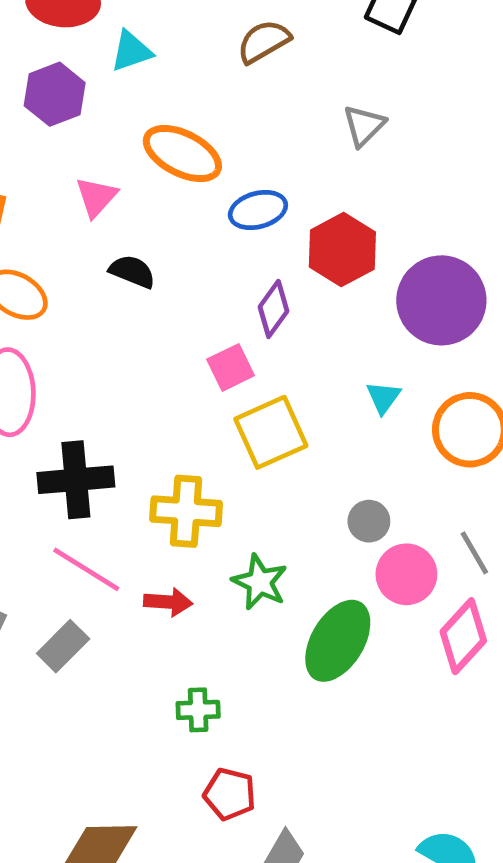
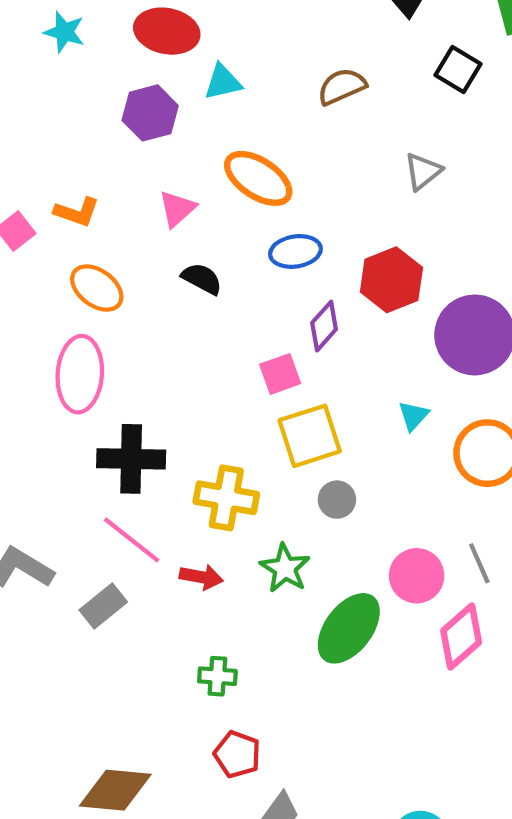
blue ellipse: (258, 210) -> (295, 251), moved
gray circle: (369, 521) -> (337, 500), moved

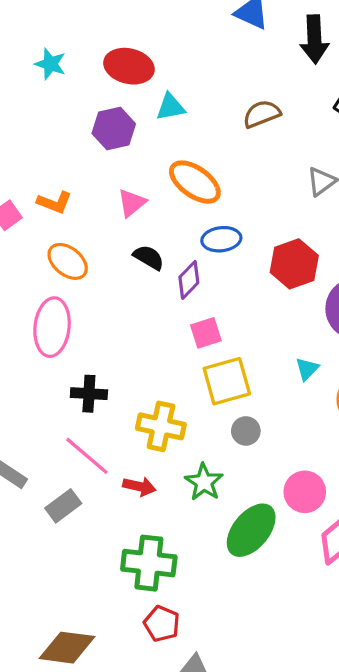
purple diamond: (324, 326) -> (189, 280), moved
black cross: (131, 459) -> (89, 394), size x0.7
green cross: (217, 676) -> (149, 563), size x1.8

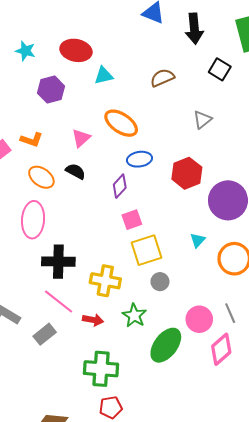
purple hexagon: (114, 129) -> (51, 90), moved
black semicircle: (149, 257) -> (76, 171), moved
black cross: (89, 394) -> (58, 262), size x1.4
red pentagon: (162, 624) -> (111, 407), turned -30

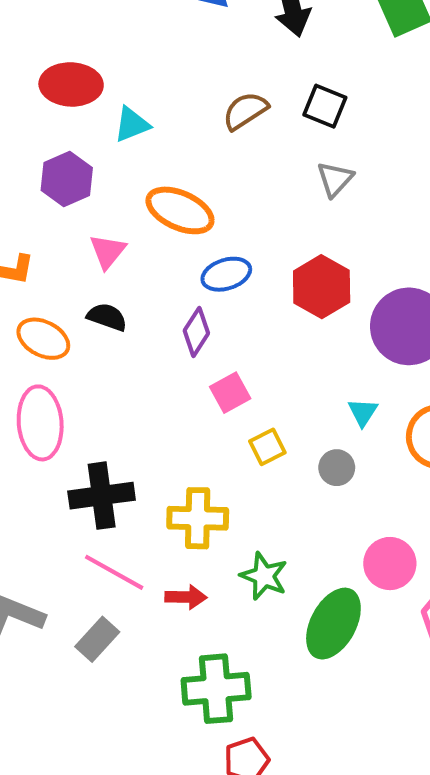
black square: (220, 69) -> (325, 106), moved
purple hexagon: (51, 90) -> (67, 179), moved
yellow square: (146, 250) -> (267, 447), size x0.6
gray circle: (160, 282) -> (337, 468), moved

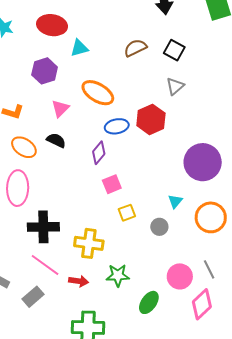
red hexagon: (322, 287) -> (151, 119), moved
green star: (264, 576) -> (118, 275), turned -30
green ellipse: (333, 624) -> (149, 302), size x0.7

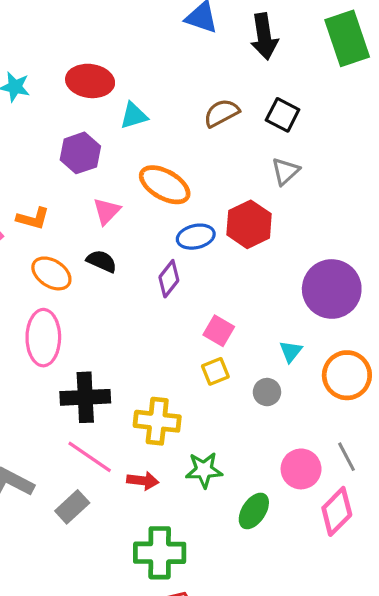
pink square: (112, 184) -> (219, 331), moved, turned -36

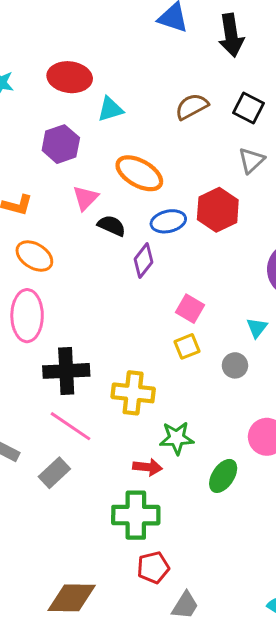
black semicircle: (102, 261) -> (112, 226), moved
red arrow: (143, 481) -> (148, 467), moved

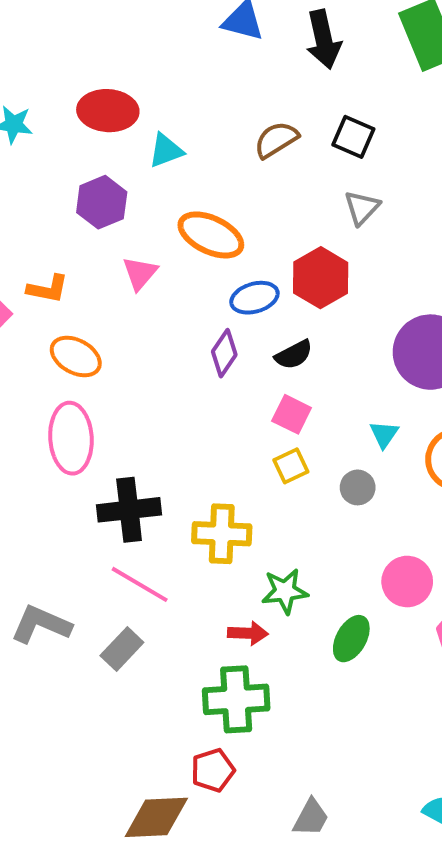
black semicircle: (112, 226) -> (294, 355), moved, turned 132
red pentagon: (153, 567) -> (213, 770), moved

